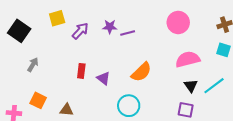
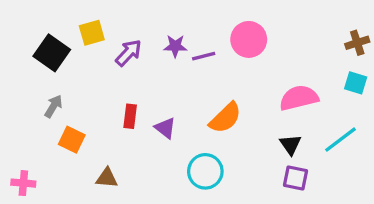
pink circle: (178, 22) -> (249, 39), moved
black square: (19, 31) -> (52, 53), moved
black triangle: (191, 86) -> (290, 145), moved
orange square: (38, 100) -> (72, 140), moved

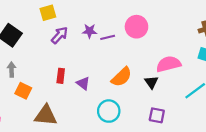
yellow square: (92, 33) -> (48, 13), moved
gray arrow: (53, 106) -> (12, 69), turned -32
black triangle: (290, 145) -> (151, 82), moved
brown triangle: (107, 178) -> (46, 115), size x1.6
purple square: (295, 178) -> (157, 115), moved

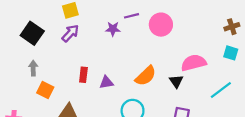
purple arrow: (60, 35) -> (70, 33), moved
purple line: (108, 37) -> (131, 16), moved
purple triangle: (83, 83) -> (106, 82), turned -48

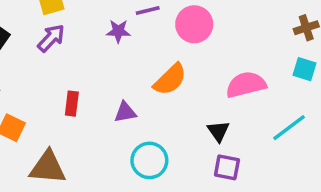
orange semicircle: (146, 76) -> (170, 79), moved
black triangle: (176, 81) -> (218, 131), moved
purple triangle: (106, 82) -> (125, 112), moved

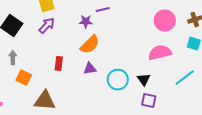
pink circle: (194, 24) -> (165, 21), moved
orange semicircle: (170, 79) -> (90, 45), moved
cyan circle: (149, 160) -> (118, 80), moved

